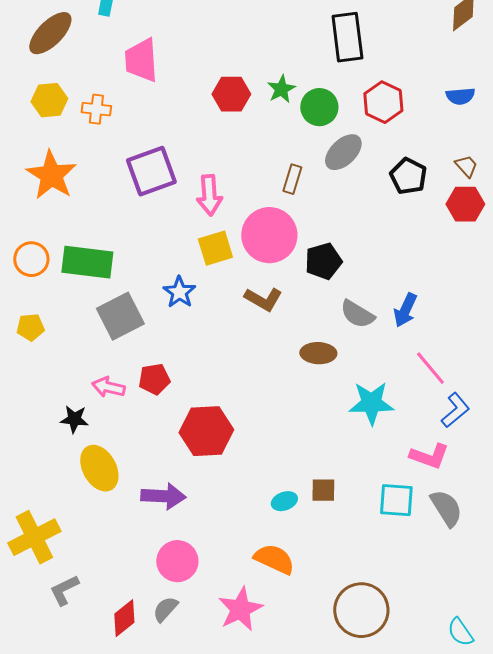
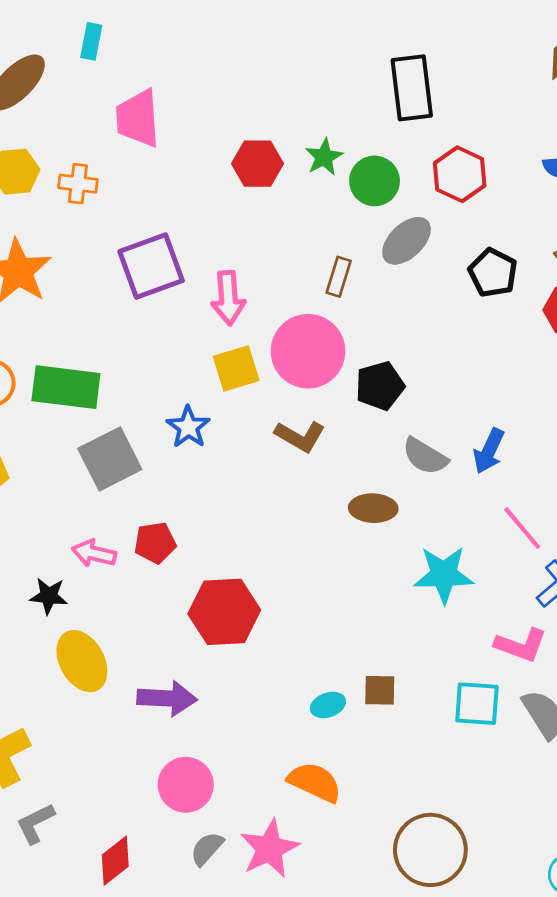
gray semicircle: (165, 609) -> (207, 849), moved

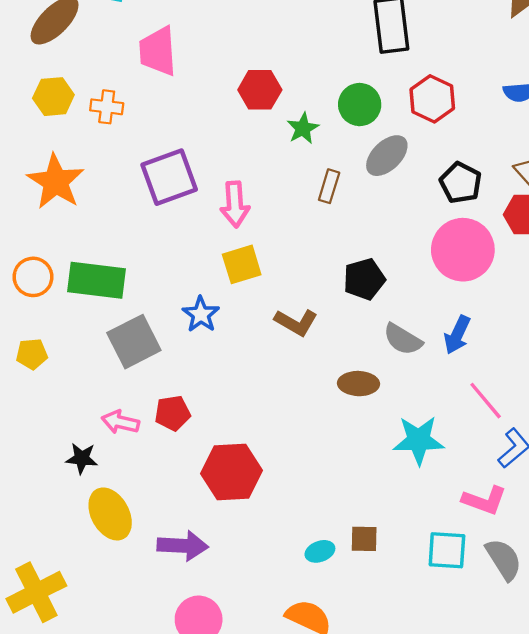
green star: (324, 157) -> (303, 128), moved
pink circle: (308, 351) -> (463, 250), moved

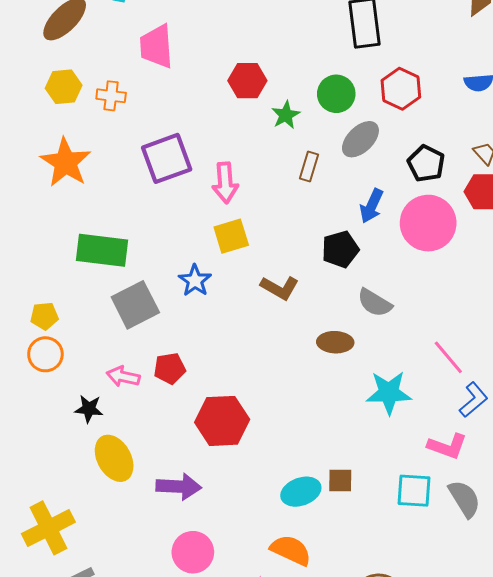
orange circle: (33, 277) -> (45, 354), moved
blue arrow: (457, 335) -> (372, 206), moved
cyan ellipse: (320, 551) -> (301, 492), size x1.5

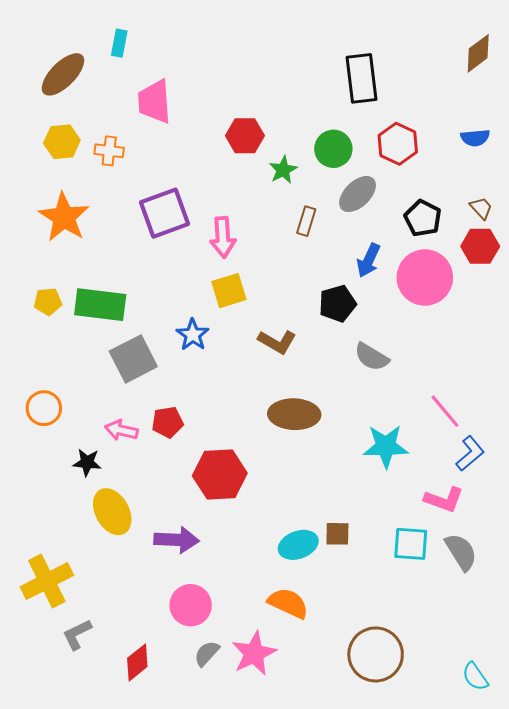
yellow pentagon: (44, 316) -> (48, 302), moved
brown ellipse: (335, 342) -> (294, 414), moved, size x1.4

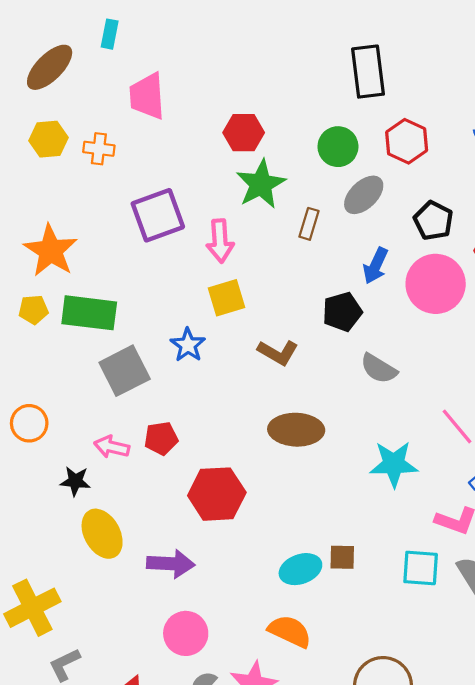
green star: (283, 170) -> (261, 184), moved, size x1.6
orange star: (64, 217) -> (51, 251), moved

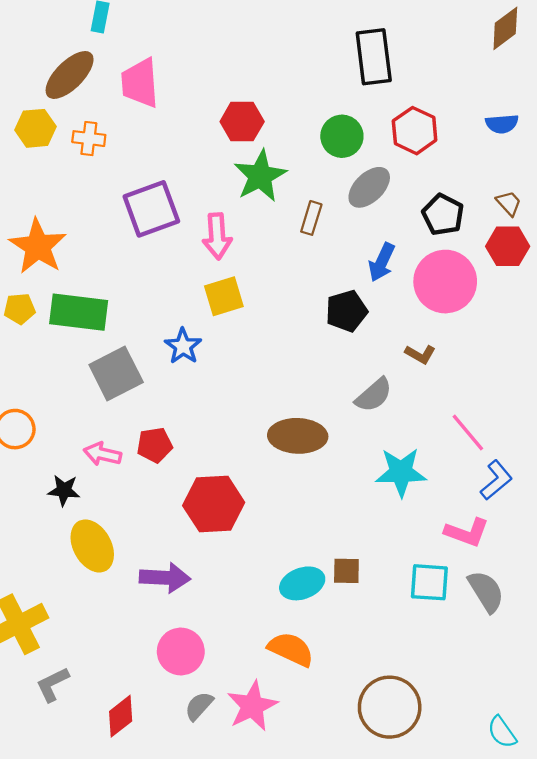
brown ellipse: (50, 67) -> (70, 75), moved
brown L-shape: (278, 352) -> (420, 354), moved, size x0.7
gray semicircle: (379, 369) -> (374, 395), moved, turned -72

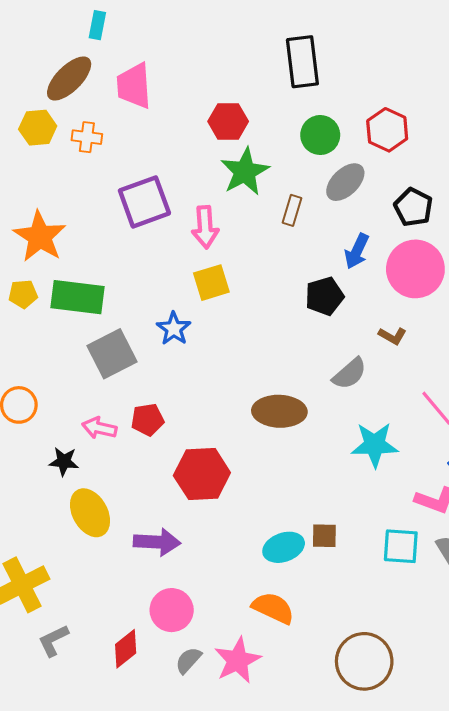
black rectangle: (374, 57) -> (302, 62), moved
red diamond: (121, 716) -> (126, 649), moved

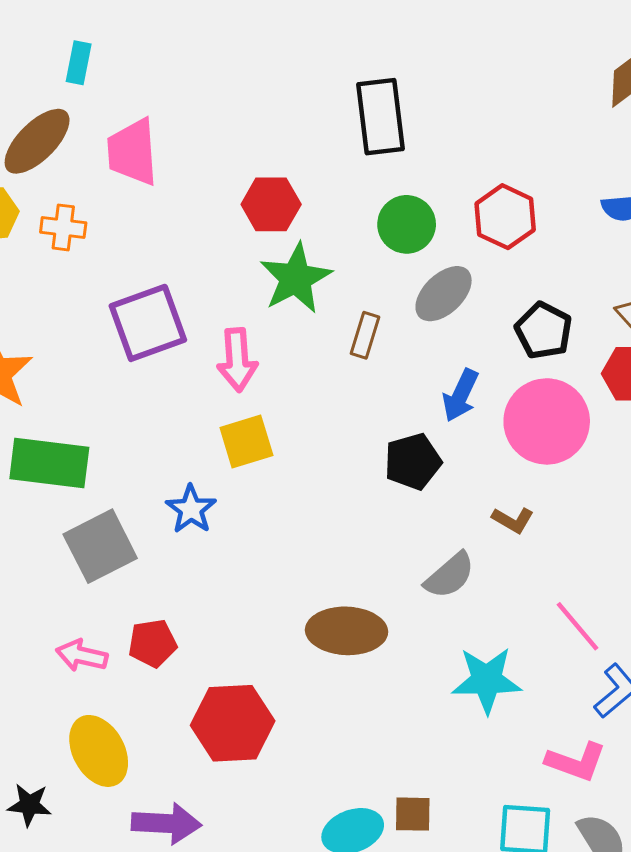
black star: (64, 461) -> (29, 805), moved
yellow ellipse: (90, 513) -> (99, 751), moved

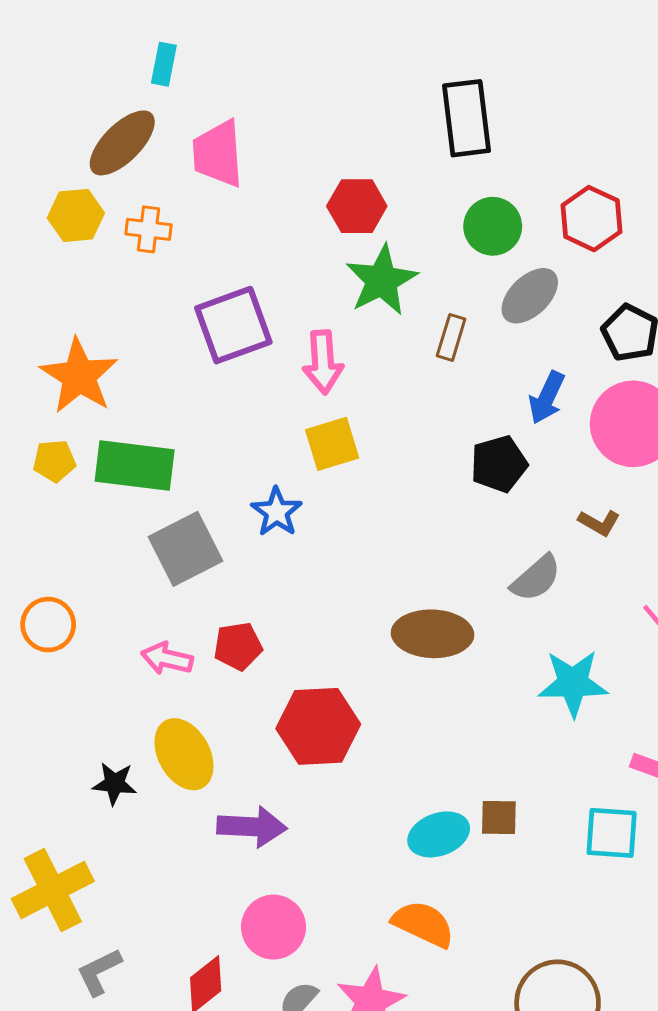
black star: (29, 805) -> (115, 784), moved

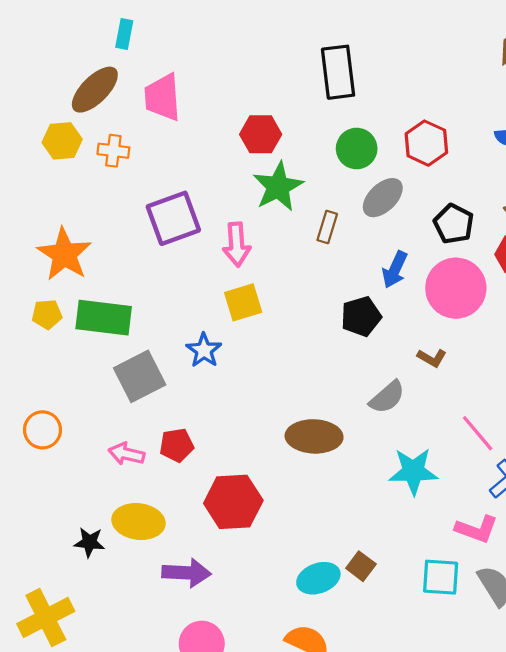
yellow ellipse: (184, 754) -> (138, 522), turned -54
brown square: (499, 817) -> (361, 566), turned 36

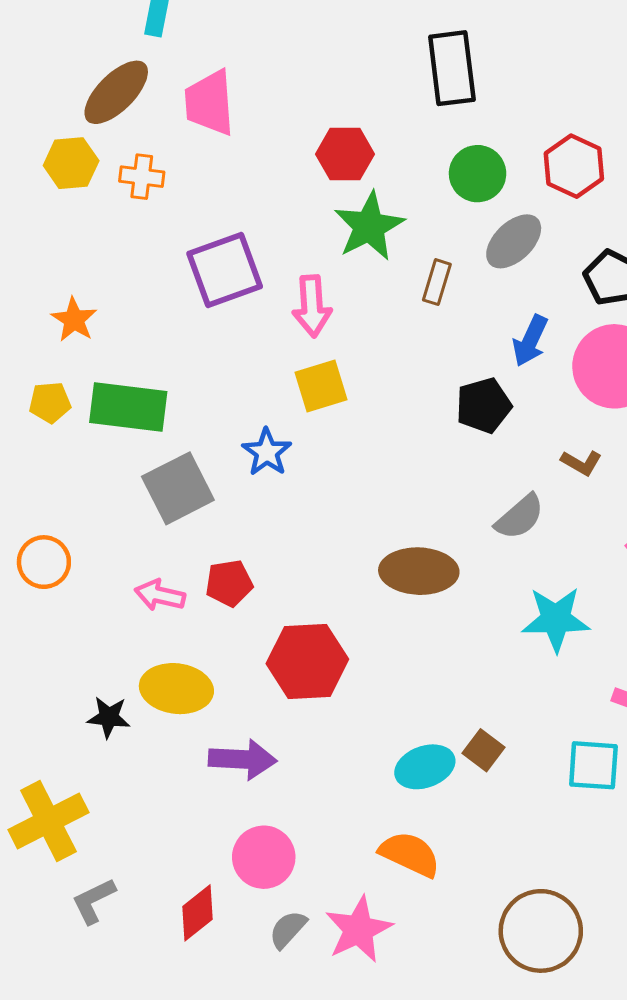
orange star: (64, 254) -> (74, 320), size x0.6

